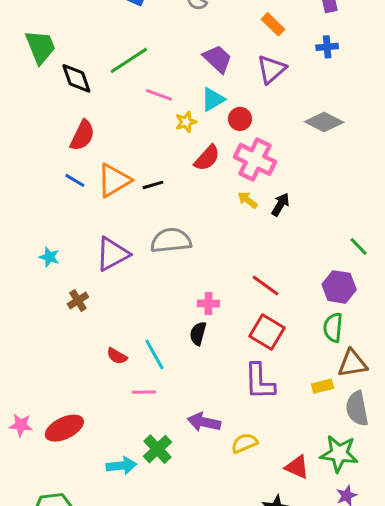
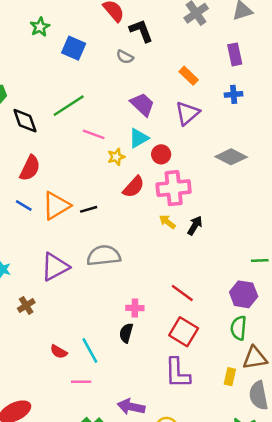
pink cross: (255, 159) -> (174, 188), turned -32
green line: (359, 246) -> (260, 261), turned -49
yellow rectangle: (323, 386) -> (230, 377), turned -63

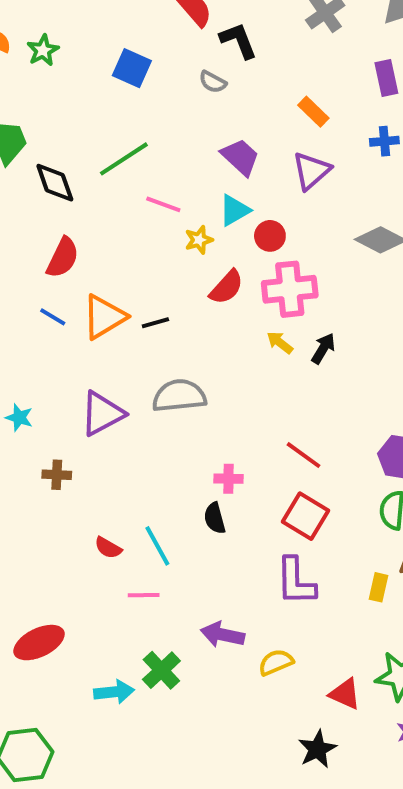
green star: (40, 27) -> (43, 50), moved
brown cross: (26, 306) -> (57, 475), turned 35
black semicircle: (126, 333) -> (215, 518), turned -30

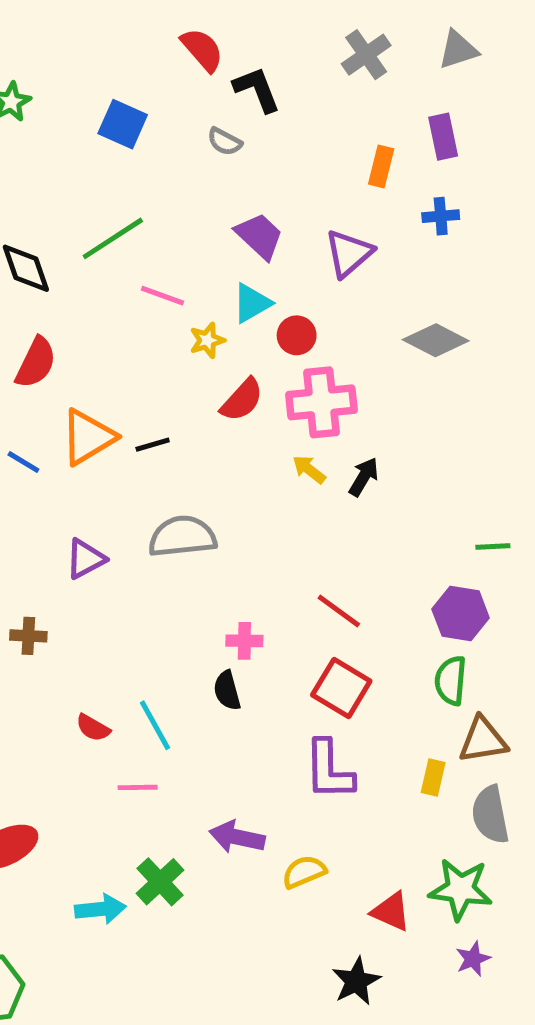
orange rectangle: (313, 112) -> (381, 166), moved, turned 60
blue line: (53, 317) -> (23, 462), moved
purple triangle: (102, 414) -> (85, 559), size x0.7

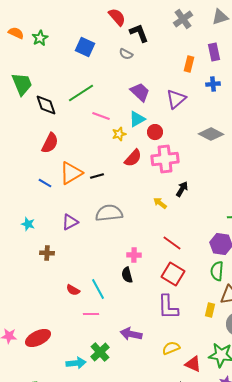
yellow arrow: (309, 469) -> (160, 203), moved
yellow semicircle: (304, 872) -> (171, 348), moved

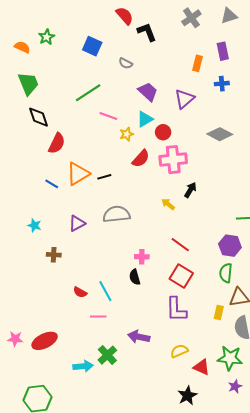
orange semicircle: (16, 33) -> (22, 47), moved
gray semicircle: (126, 54) -> (126, 63), moved
black diamond: (46, 105) -> (38, 117), moved

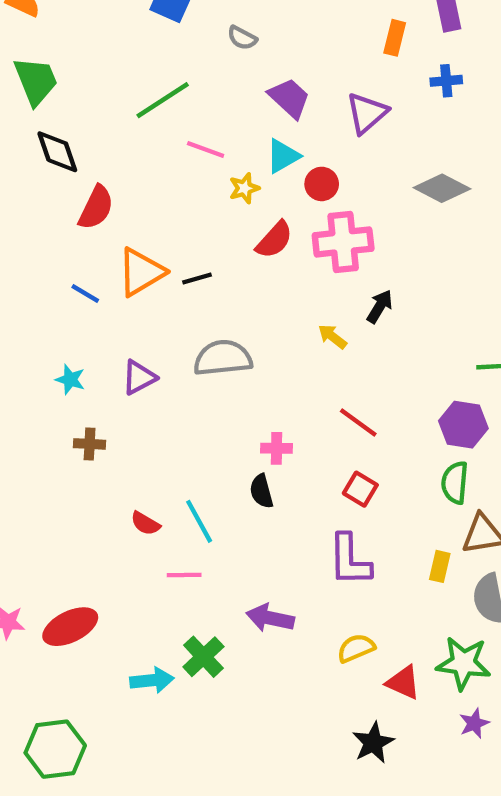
cyan star: (34, 225) -> (70, 379), moved
red square: (181, 276) -> (360, 489), size x0.7

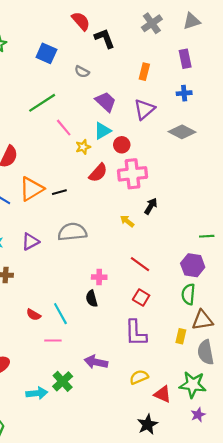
orange rectangle: (395, 38) -> (144, 72), moved
pink line: (206, 150) -> (64, 128), turned 30
gray diamond: (442, 188) -> (182, 132), moved

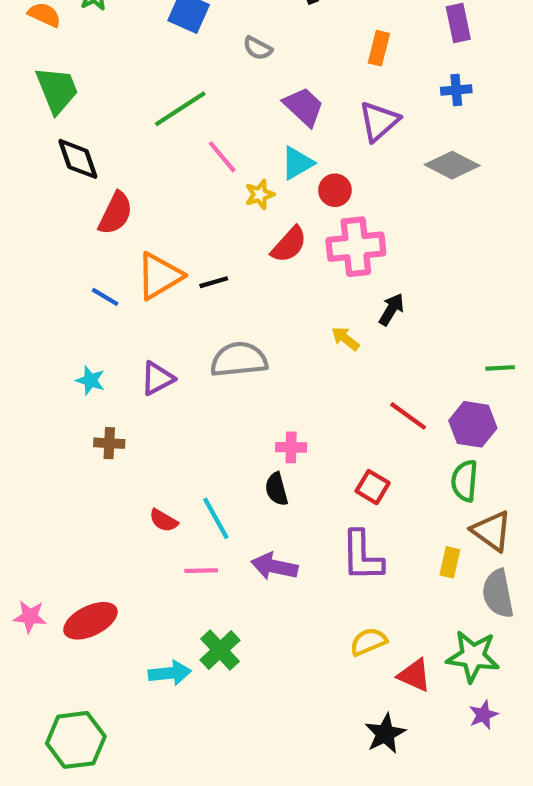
red line: (140, 264) -> (408, 416), moved
brown triangle: (202, 320) -> (492, 531), turned 45
purple arrow: (96, 362) -> (274, 566), moved

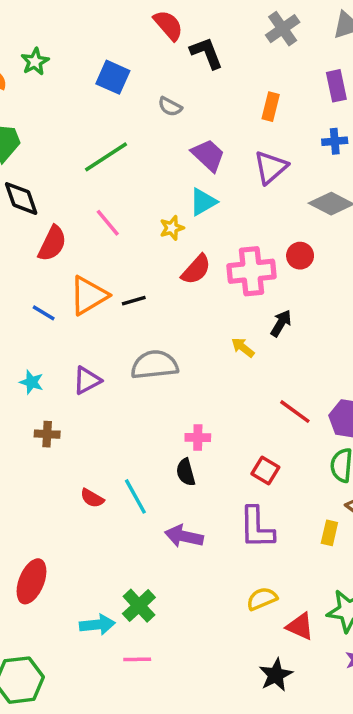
pink line: (222, 157) -> (108, 223), moved
red circle: (335, 190) -> (300, 256), moved
pink line: (201, 571) -> (137, 659), moved
red ellipse: (90, 621) -> (31, 581), turned -42

